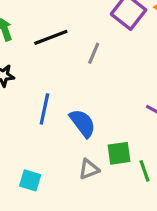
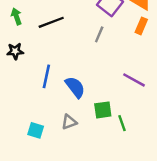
gray line: (94, 53) -> (99, 34), moved
gray triangle: (89, 169) -> (69, 122), moved

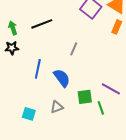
green arrow: (16, 16) -> (13, 28), moved
gray line: (99, 34) -> (74, 49), moved
purple line: (134, 80) -> (111, 89), moved

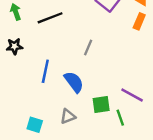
green arrow: (13, 28) -> (16, 12), moved

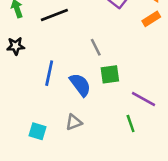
orange rectangle: (139, 21) -> (151, 19), turned 35
gray line: (88, 48) -> (96, 47), turned -49
green square: (101, 105) -> (110, 74), moved

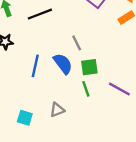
blue semicircle: (80, 85) -> (63, 64), moved
green line: (131, 124) -> (86, 89), moved

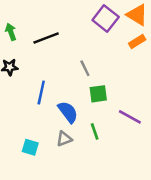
blue semicircle: (63, 64) -> (68, 112), moved
green line: (86, 89) -> (95, 131), moved

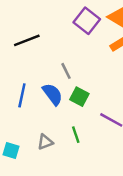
green square: (98, 94) -> (79, 97), turned 36
blue semicircle: (68, 112) -> (53, 94), moved

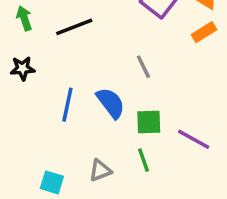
gray line: (66, 71) -> (143, 67), moved
green square: (79, 97) -> (149, 122), moved, turned -30

